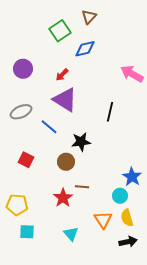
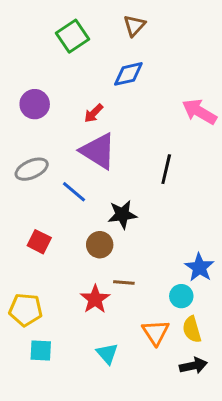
green square: (60, 31) -> (72, 36), moved

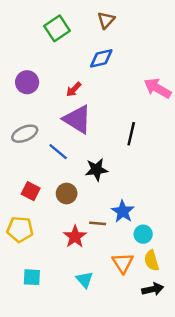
brown circle: (100, 245) -> (67, 193), moved
blue star: (199, 267) -> (123, 211), moved
yellow pentagon: (26, 310) -> (20, 229), moved

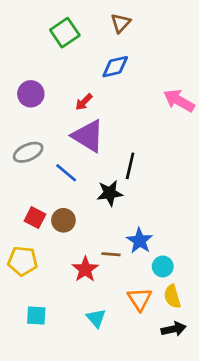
black line: (131, 134) -> (130, 166), moved
brown circle: (67, 193) -> (63, 220), moved

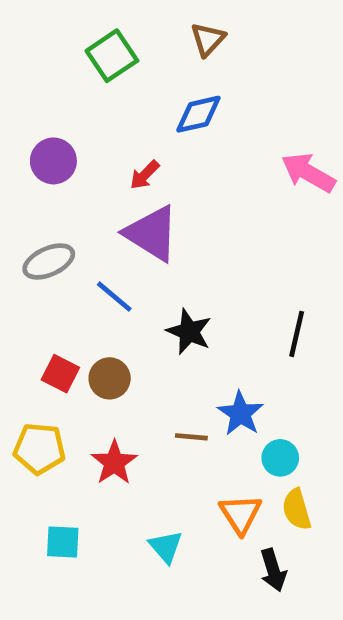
black line: (130, 166) -> (297, 334), moved
black star: (110, 193) -> (189, 332), turned 30
red star: (85, 269) -> (114, 463), moved
black arrow: (174, 329) -> (273, 570), moved, turned 85

